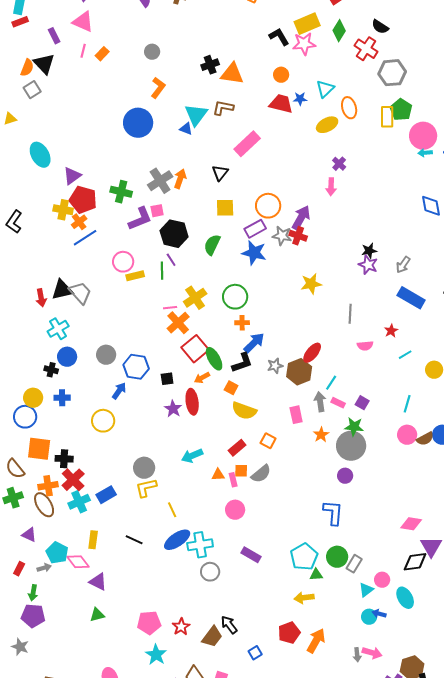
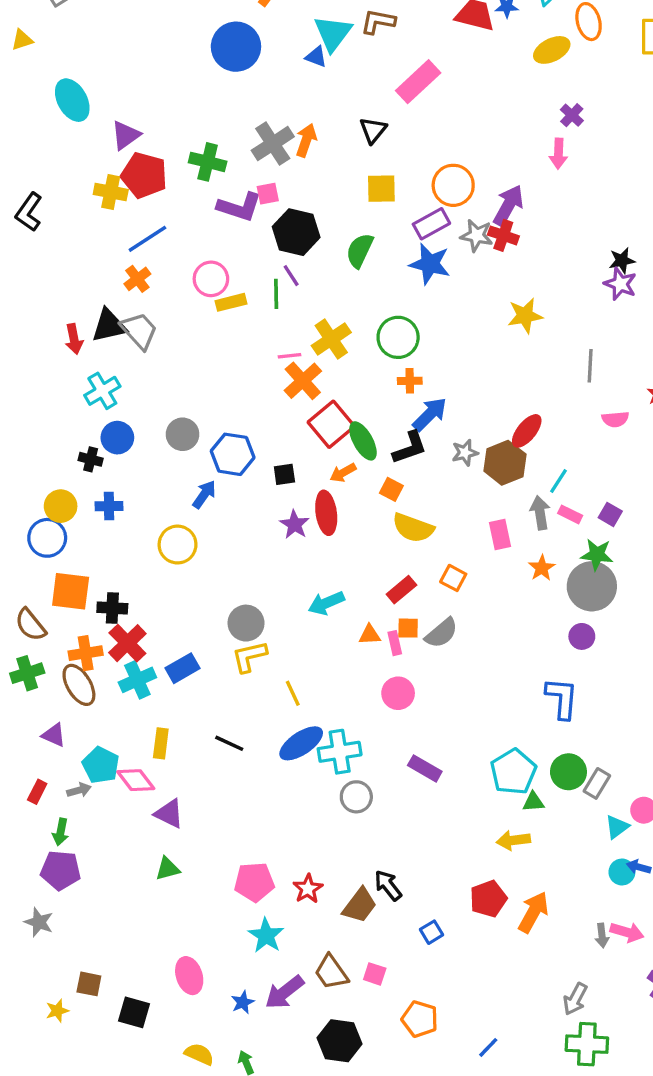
purple L-shape: (140, 219) -> (239, 207), turned 40
orange cross: (79, 222) -> (137, 279), moved

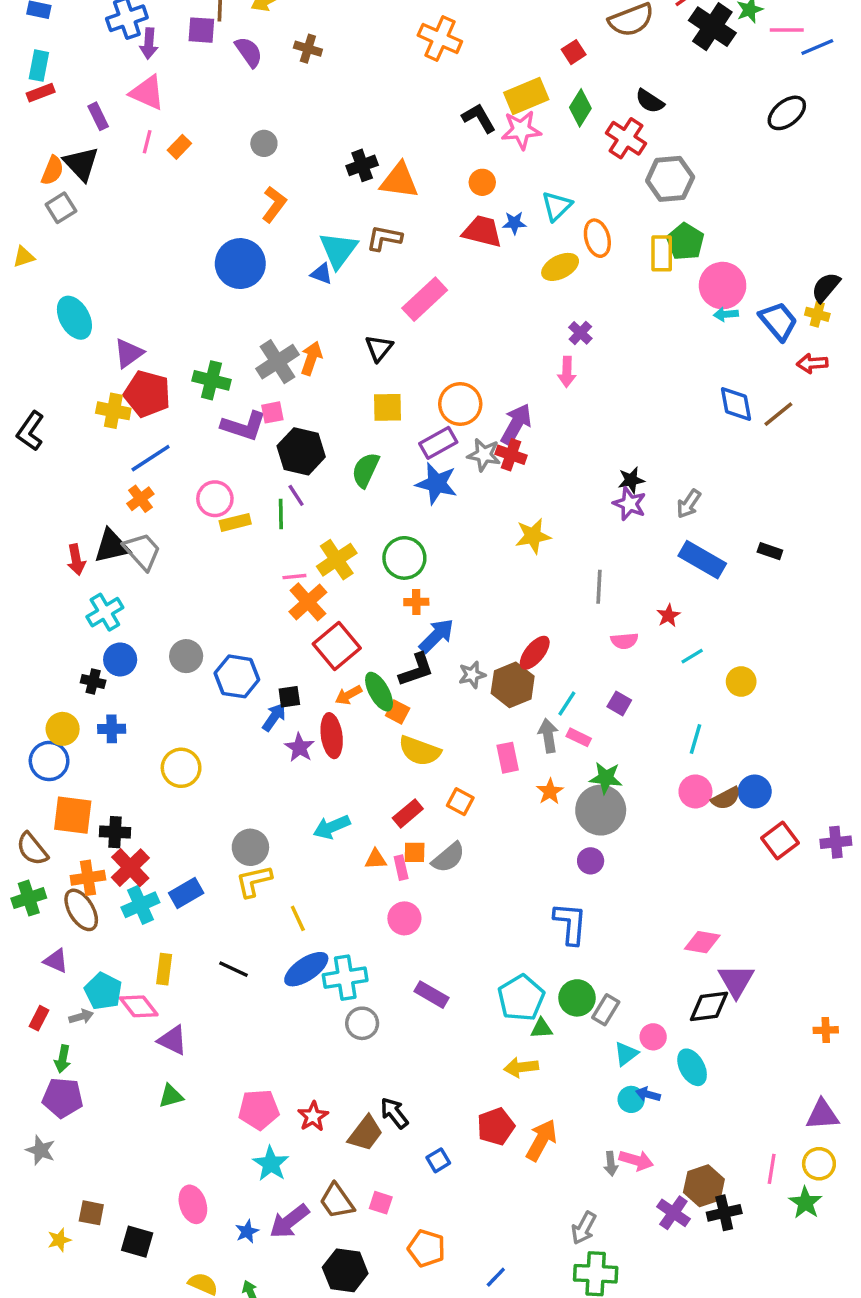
green ellipse: (363, 441) -> (379, 692), moved
blue arrow: (204, 494) -> (274, 717), moved
purple square: (610, 514) -> (619, 703), moved

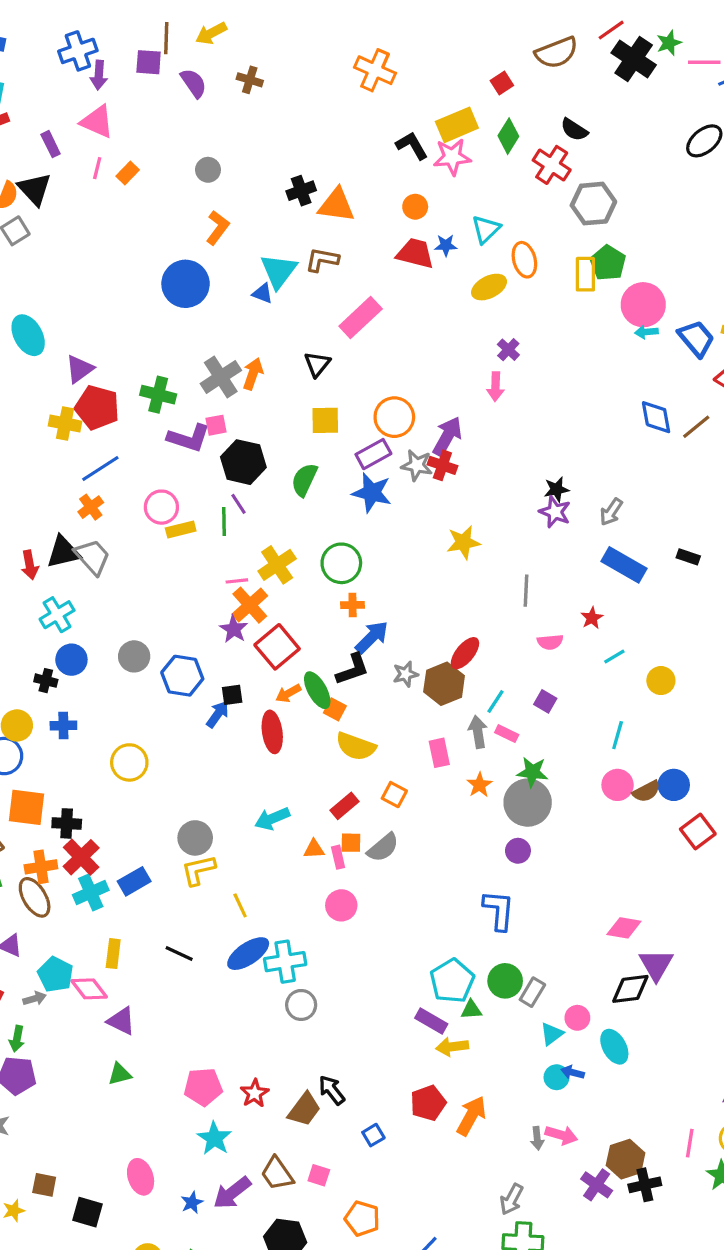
purple star: (299, 747) -> (234, 629), moved
purple rectangle: (431, 995) -> (431, 1021), moved

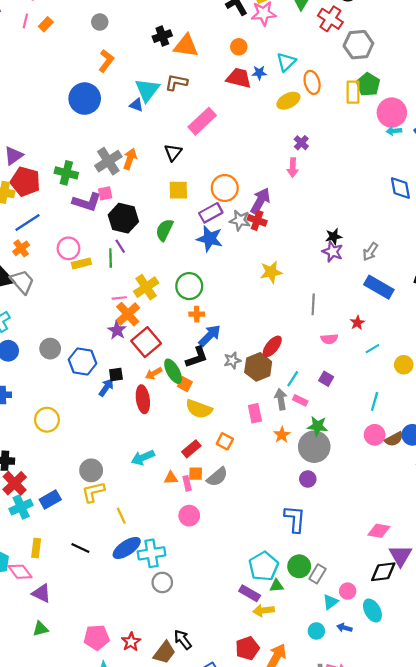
cyan circle: (557, 1077) -> (316, 631), moved

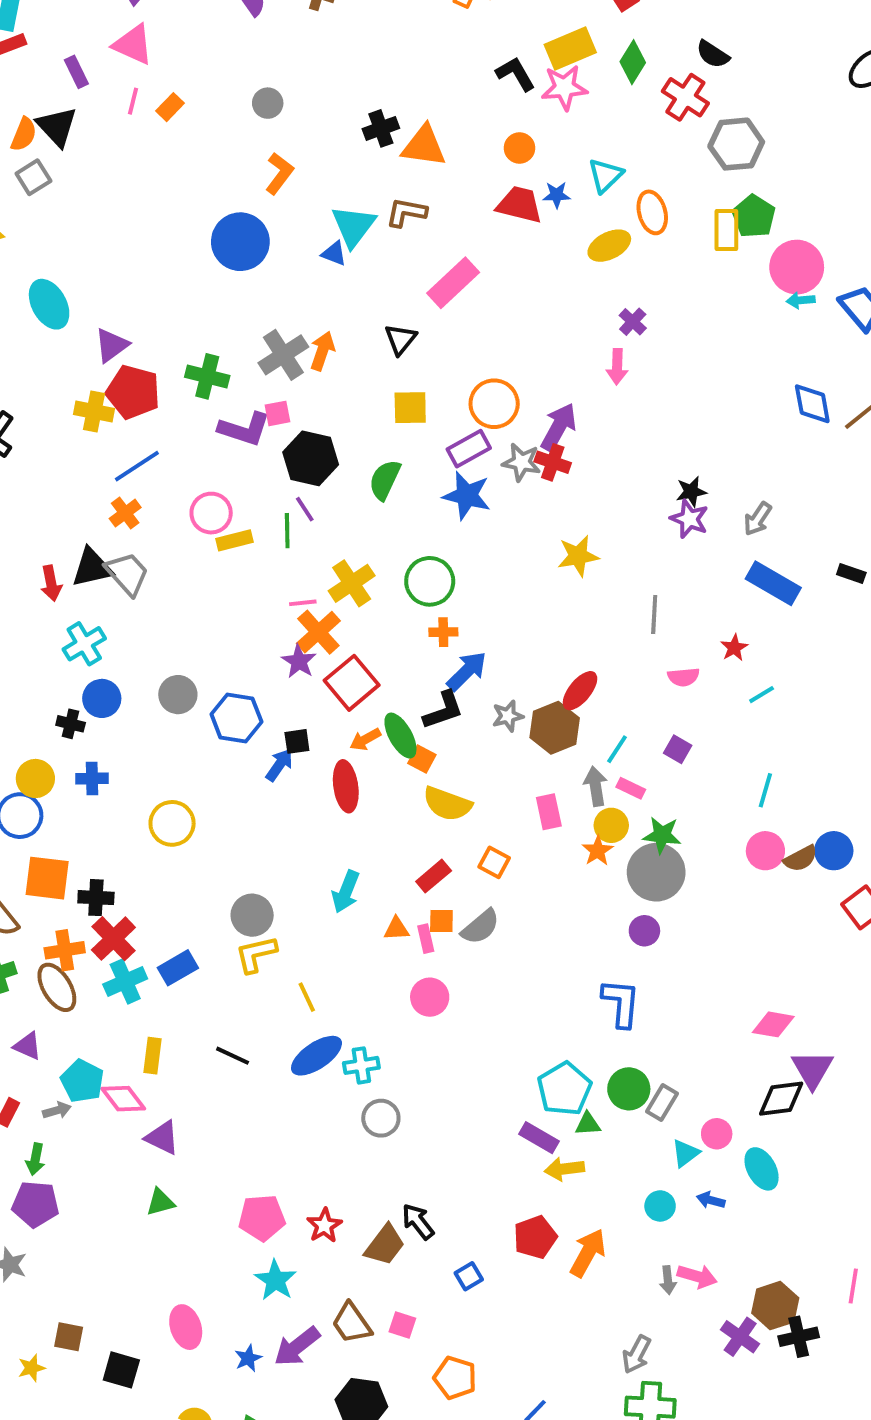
yellow circle: (404, 365) -> (611, 825), moved
cyan arrow: (143, 457) -> (346, 892), turned -45
cyan cross: (151, 553) -> (361, 1065), size x0.7

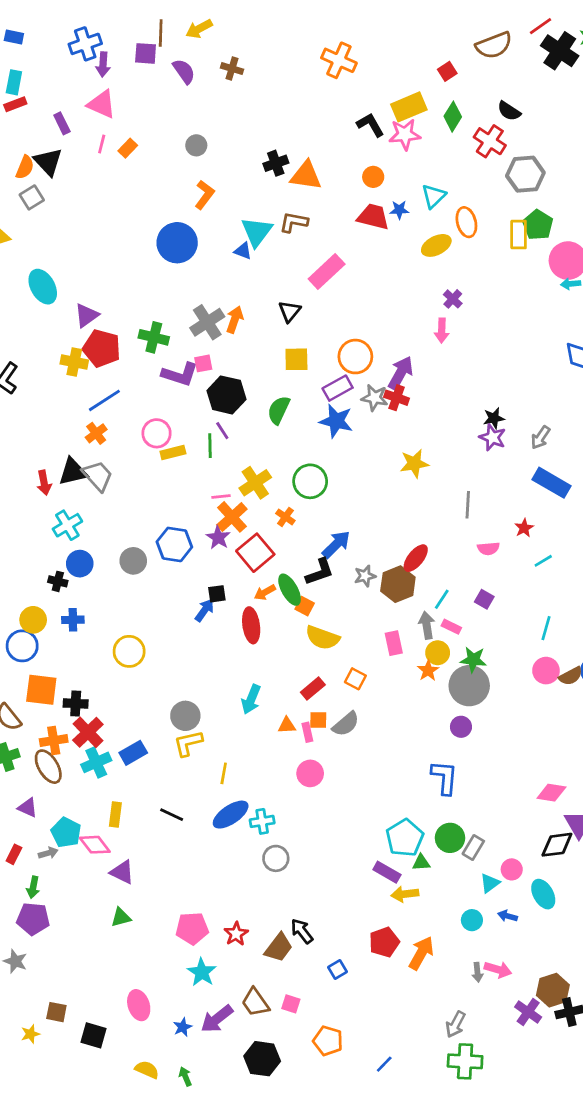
orange cross: (443, 632) -> (285, 517), moved, turned 36
blue hexagon: (236, 718) -> (174, 544), moved
yellow line: (307, 997) -> (224, 773), turned 35

